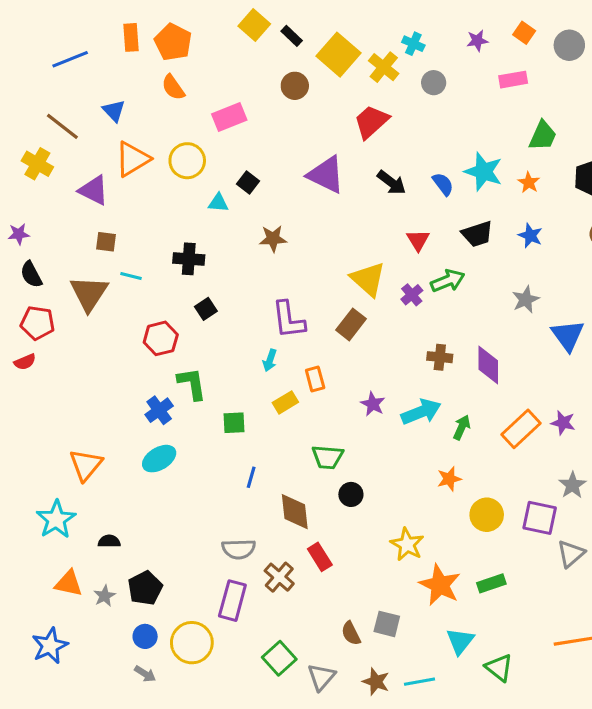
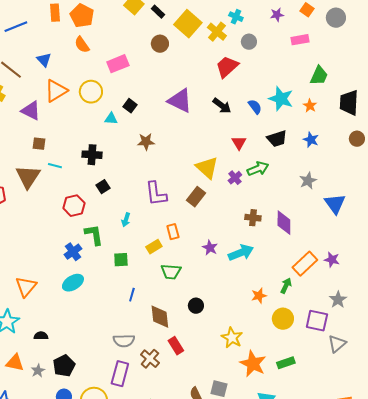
red trapezoid: (371, 122) -> (227, 67), moved
cyan arrow: (270, 360) -> (126, 220), moved
green arrow: (462, 427) -> (286, 286), moved
green trapezoid: (328, 457) -> (171, 272), moved

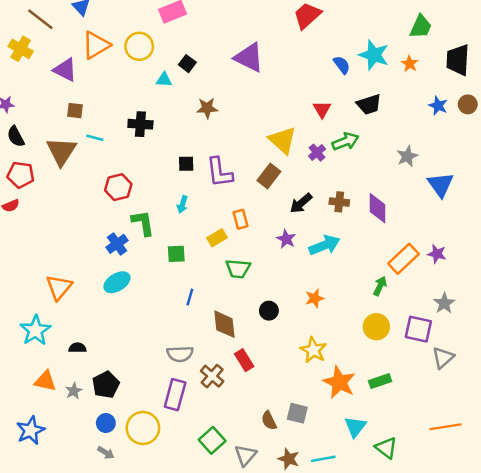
black arrow: (222, 106) -> (301, 203), moved, turned 102
blue star: (311, 140) -> (438, 106), moved
black square: (103, 187) -> (186, 164), moved, turned 32
orange star: (259, 296) -> (315, 298), moved

